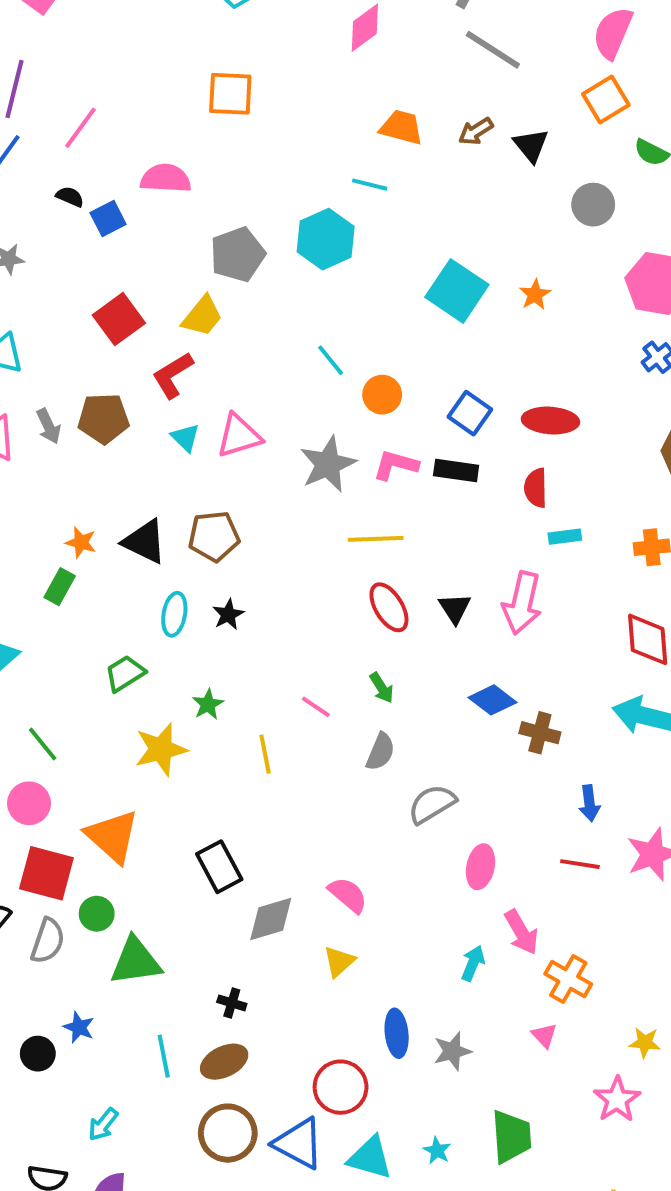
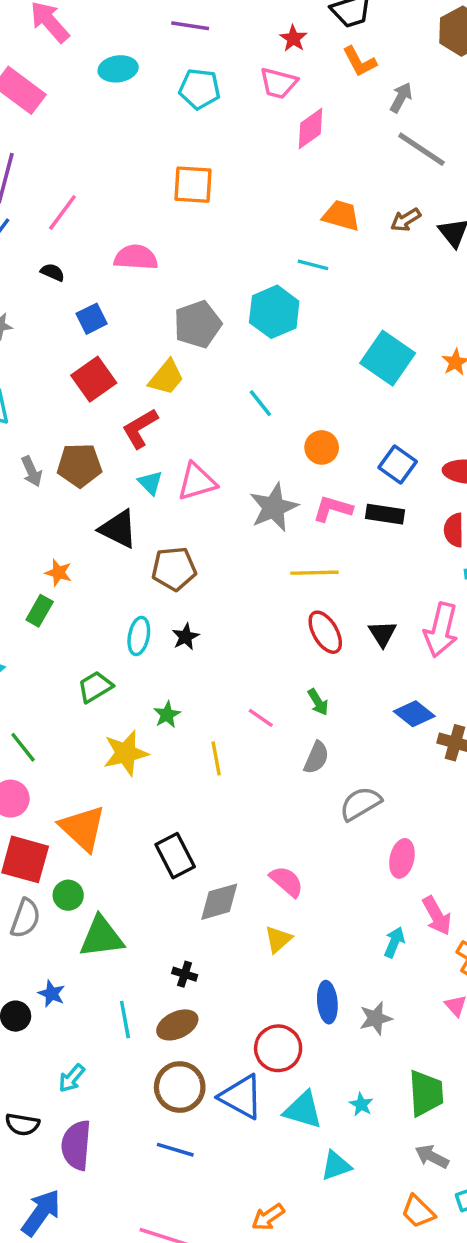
blue square: (108, 219) -> (92, 319), moved
cyan line: (331, 360) -> (260, 403), moved
black triangle: (145, 542) -> (118, 529), moved

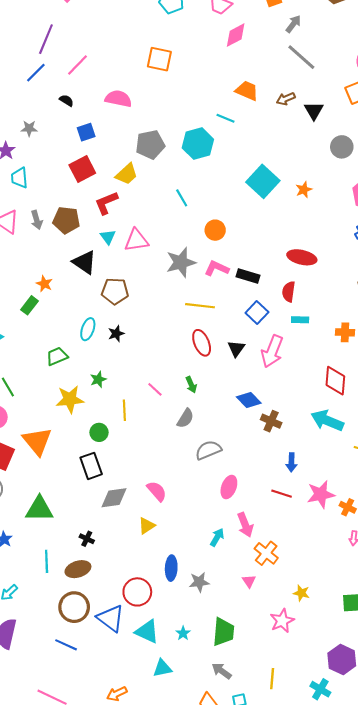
blue square: (398, 464) -> (257, 312), moved
green circle: (68, 895) -> (99, 432), moved

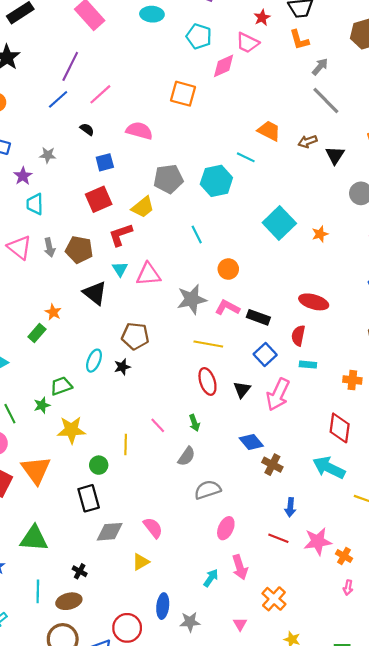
pink diamond: (236, 35) -> (224, 66), moved
brown pentagon: (115, 291) -> (135, 336), moved
green star: (98, 379) -> (42, 405), moved
orange cross: (266, 553) -> (274, 599), moved

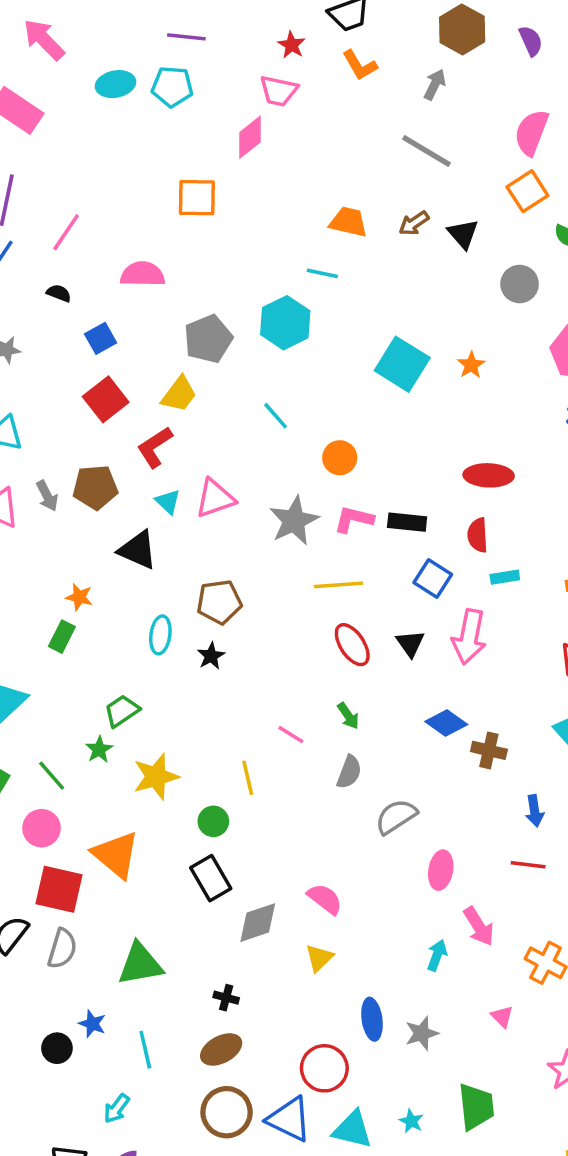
cyan pentagon: (199, 36) -> (172, 87), moved
gray arrow: (320, 67) -> (435, 84), moved
cyan ellipse: (94, 361) -> (160, 635), moved
cyan line: (38, 591) -> (145, 1050), moved

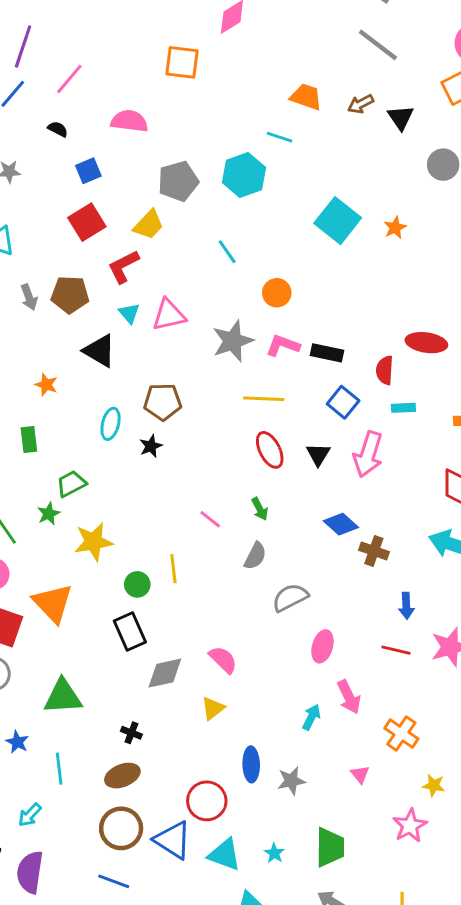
red ellipse: (489, 475) -> (426, 343), moved
green rectangle: (62, 637) -> (29, 439), moved, turned -40
yellow line: (248, 778) -> (173, 569), moved

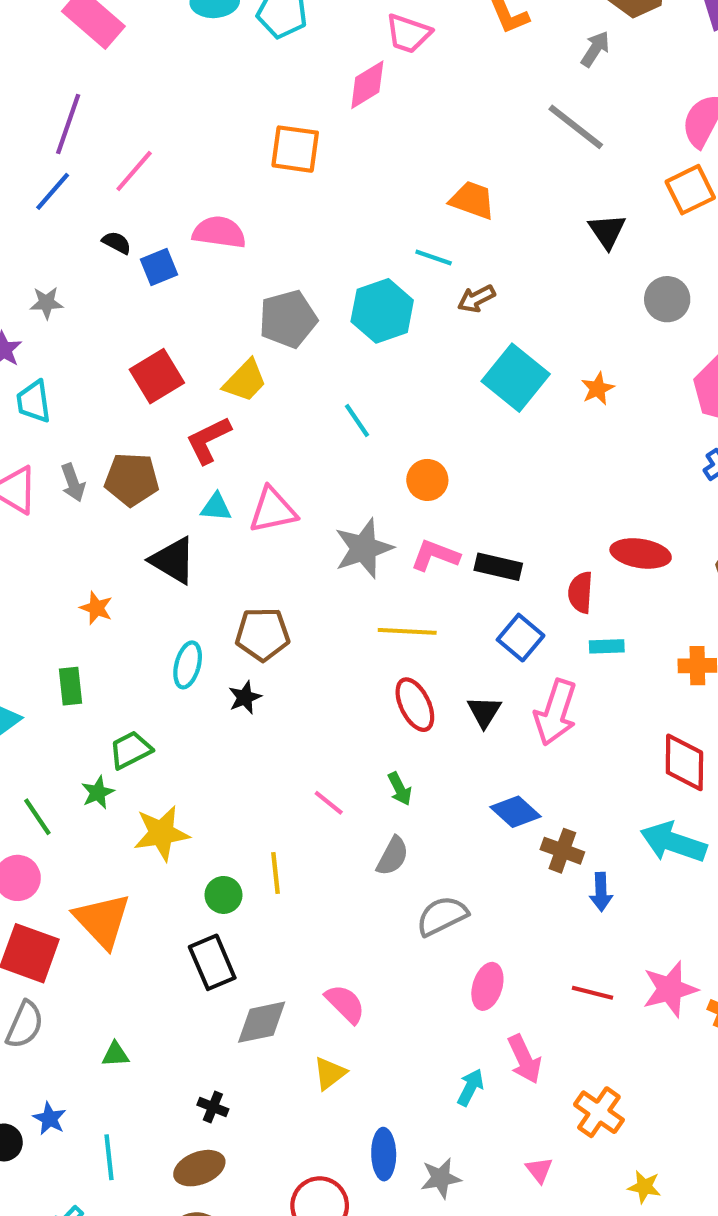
brown arrow: (361, 104) -> (476, 299), moved
blue square: (88, 171) -> (159, 267), moved
cyan triangle: (129, 313) -> (216, 507), turned -45
blue arrow: (406, 606) -> (601, 892), moved
green triangle: (63, 697) -> (115, 1054), size x0.5

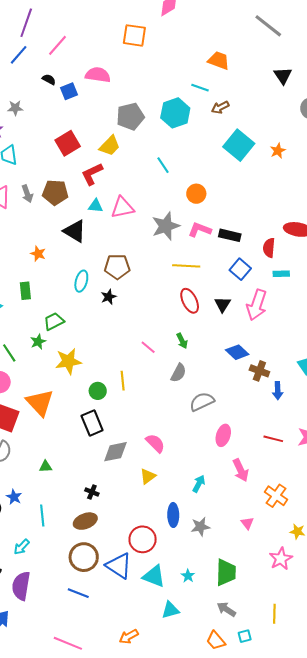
cyan arrow: (470, 1087) -> (199, 484), moved

